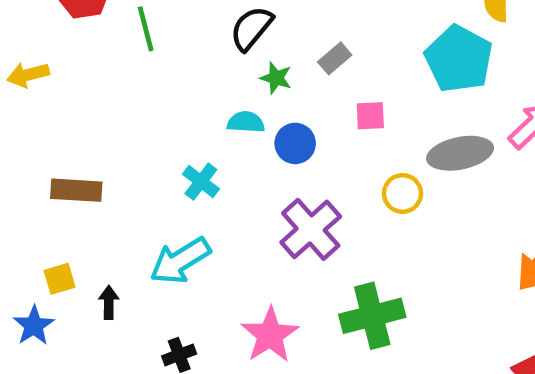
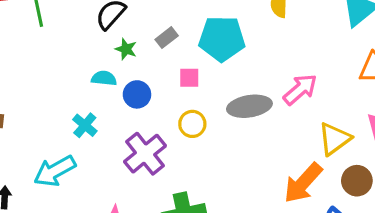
cyan pentagon: (459, 59) -> (222, 39), moved, turned -30
cyan cross: (201, 182) -> (85, 125), moved
yellow circle: (402, 193) -> (192, 124), moved

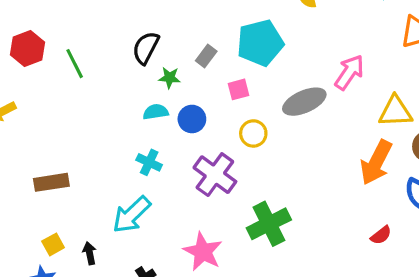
yellow triangle: (334, 139) -> (395, 111), turned 48

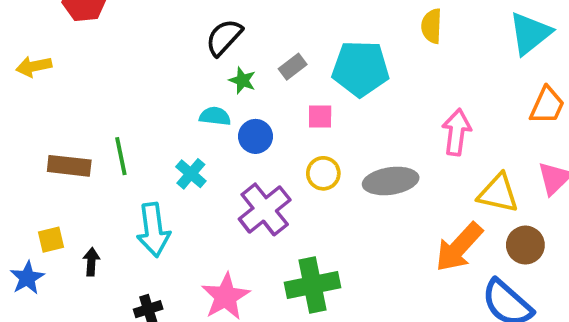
green line: (75, 64) -> (121, 156), moved
pink arrow: (349, 72) -> (457, 132), turned -42
gray ellipse: (304, 102) -> (391, 181), moved
cyan arrow: (132, 215) -> (153, 230), turned -69

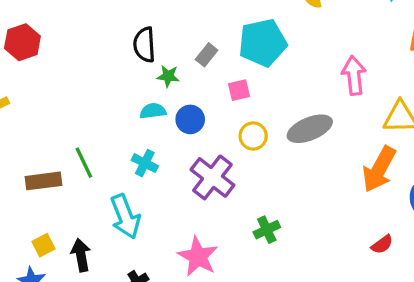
black semicircle: (224, 37) -> (144, 45), turned -32
black arrow: (91, 262) -> (81, 255), size x1.4
green cross: (313, 285) -> (267, 230), size x0.6

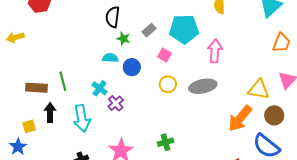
pink arrow: (354, 75) -> (215, 51), moved
pink square: (239, 90) -> (165, 55), turned 32
purple cross: (212, 177) -> (116, 103), moved, size x0.6
black arrow: (81, 255) -> (50, 113), moved

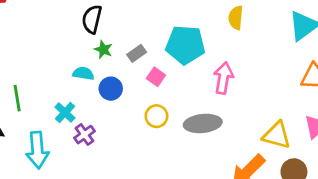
gray rectangle: (149, 30) -> (137, 53), moved

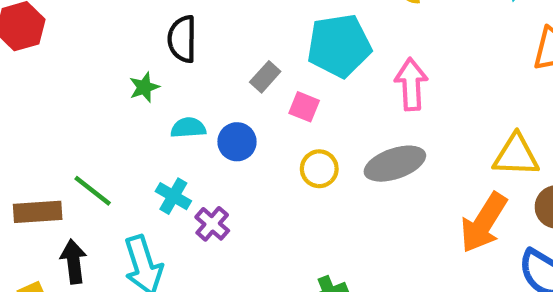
green star: (103, 50) -> (144, 87), moved, turned -30
green line: (17, 98) -> (93, 191), turned -30

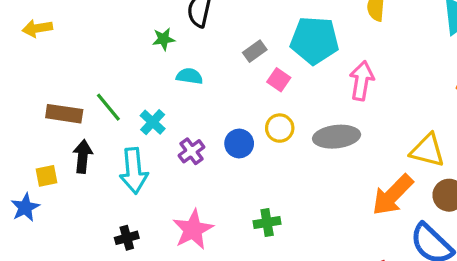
blue circle: (237, 142) -> (239, 144), moved
cyan cross: (173, 196) -> (153, 122), moved

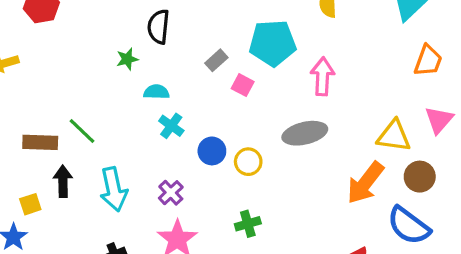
cyan cross: (153, 122) -> (171, 126), moved
yellow circle: (280, 128) -> (248, 162), moved
purple cross: (191, 151) -> (171, 193), moved

